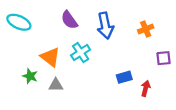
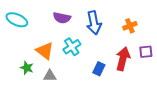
purple semicircle: (69, 20) -> (62, 18), turned -42
blue rectangle: (124, 77) -> (99, 69), moved, turned -48
red arrow: (146, 88) -> (123, 59), moved, size x1.6

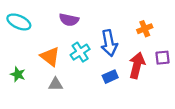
blue arrow: (94, 23) -> (109, 43), moved
green star: (27, 68) -> (18, 74), moved
blue rectangle: (99, 69) -> (110, 77), turned 40

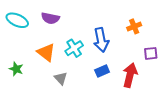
purple semicircle: (69, 20) -> (50, 18), moved
red arrow: (137, 65) -> (130, 75), moved
gray triangle: (56, 84) -> (61, 78), moved, turned 48

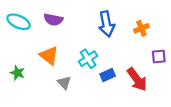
blue arrow: (101, 40) -> (107, 24), moved
cyan cross: (74, 48) -> (88, 59), moved
red arrow: (130, 75) -> (137, 79), turned 130

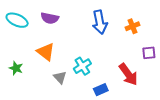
cyan cross: (88, 59) -> (82, 66), moved
blue rectangle: (108, 75) -> (101, 90), moved

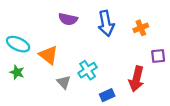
purple semicircle: (50, 18) -> (68, 19), moved
cyan ellipse: (17, 20) -> (18, 44), moved
red arrow: (128, 74) -> (136, 79), turned 50

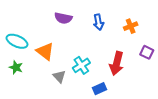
blue arrow: (106, 23) -> (98, 22), size x0.7
purple square: (158, 56) -> (147, 52), turned 32
red arrow: (136, 79) -> (117, 63), moved

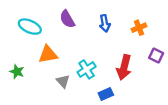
purple semicircle: (63, 18) -> (67, 19), turned 48
cyan ellipse: (17, 41) -> (30, 27), moved
orange triangle: (45, 51) -> (48, 54), turned -48

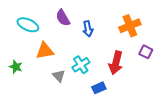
blue arrow: (105, 23) -> (88, 29), moved
orange cross: (139, 28) -> (130, 26), size x1.5

